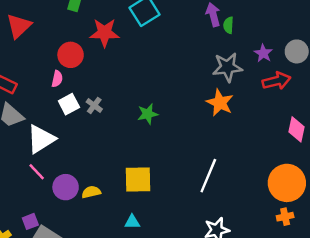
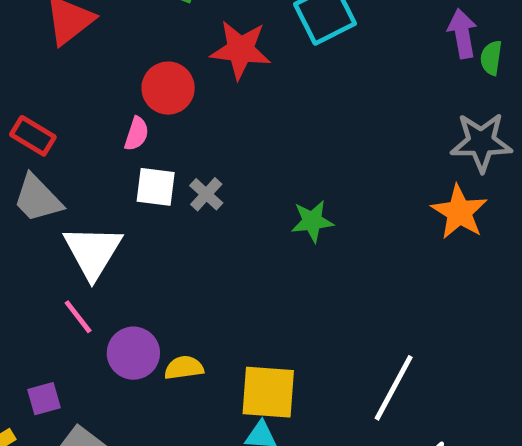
white square: (69, 104) -> (156, 187), turned 30
white triangle: (41, 139) -> (93, 252), turned -32
white line: (208, 176) -> (394, 388), moved
yellow square: (138, 179) -> (268, 392), moved
purple square: (30, 221) -> (44, 399), moved

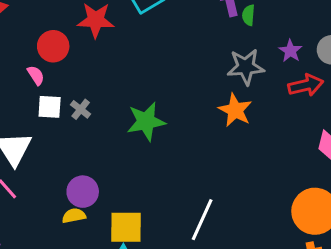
pink semicircle: (137, 134) -> (36, 75), turned -48
green star: (312, 221) -> (146, 121), size x1.5
purple circle: (133, 353) -> (83, 192), moved

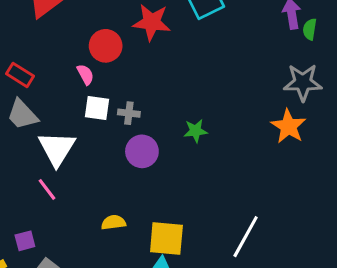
gray cross: (81, 109) -> (129, 113), turned -36
green star: (146, 121) -> (196, 131), size x0.6
purple circle: (83, 192) -> (142, 151), moved

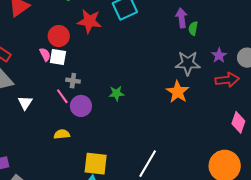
white square: (97, 108) -> (58, 57), moved
white triangle: (57, 149) -> (25, 103), size x0.6
pink line: (47, 189) -> (62, 96), moved
yellow semicircle: (113, 222) -> (62, 134), moved

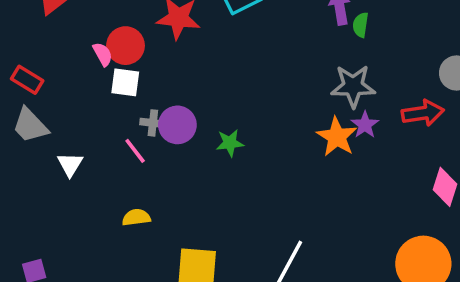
pink semicircle: (45, 54) -> (103, 54), moved
purple star: (219, 55) -> (365, 125), moved
purple circle: (81, 106) -> (177, 125), moved

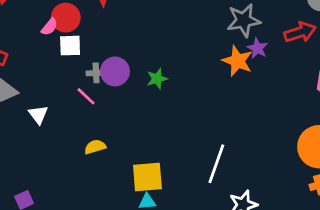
pink semicircle: (103, 54) -> (49, 27), turned 78

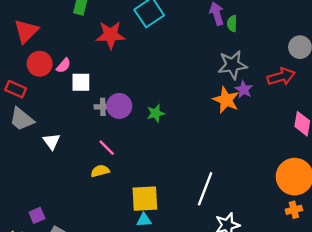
red circle: (66, 18) -> (40, 64), moved
pink line: (86, 96) -> (107, 148), moved

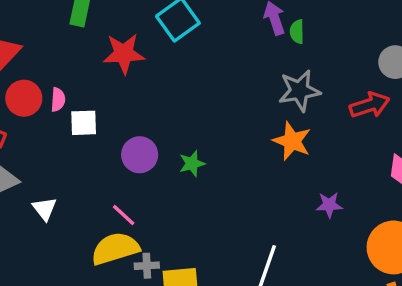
pink semicircle: (63, 66) -> (58, 100), turned -35
purple star: (244, 89) -> (329, 205), moved, turned -30
gray cross: (103, 107) -> (147, 266), moved
yellow semicircle: (100, 171) -> (115, 249), size x1.8

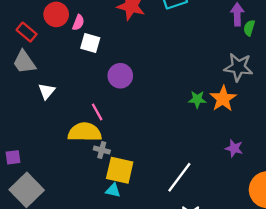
green star: (192, 164) -> (197, 99), moved

